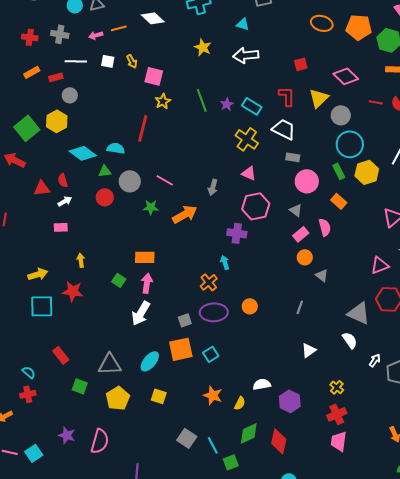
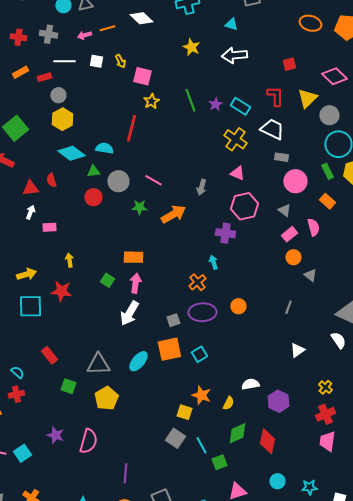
yellow hexagon: (57, 121) -> (62, 119), moved
white arrow: (65, 201) -> (30, 212), moved, turned -40
yellow square: (159, 396) -> (184, 412), moved

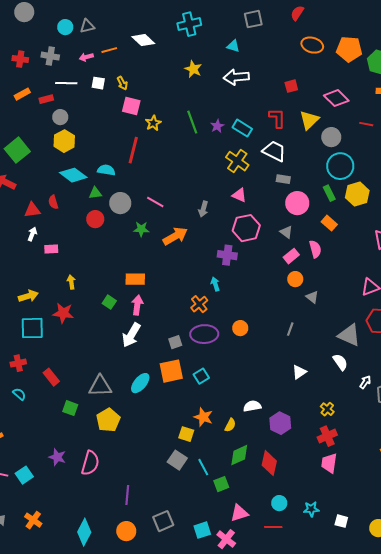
pink square: (142, 76) -> (131, 106), moved
red cross: (16, 394) -> (18, 363), moved

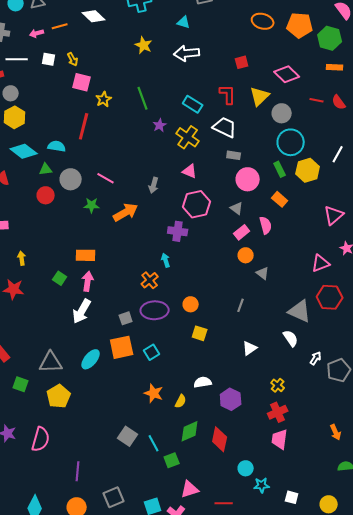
purple star: (217, 126) -> (160, 125), moved
yellow square: (186, 434) -> (200, 333), moved
cyan circle: (279, 503) -> (246, 468), moved

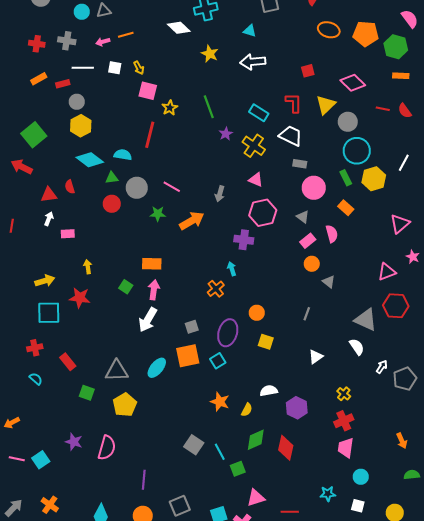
white diamond: (94, 16) -> (179, 28), moved
purple ellipse: (155, 310) -> (228, 333), moved, turned -72
cyan circle: (246, 468) -> (361, 477), moved

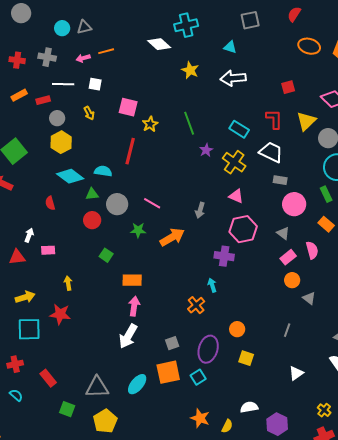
yellow arrow: (139, 68) -> (89, 113), moved
red triangle: (49, 195) -> (17, 257), moved
green square: (126, 287) -> (106, 255), moved

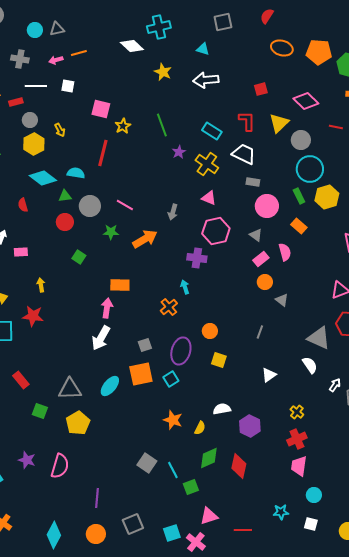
yellow arrow: (89, 113) -> (60, 130), moved
orange rectangle: (132, 280) -> (120, 285), moved

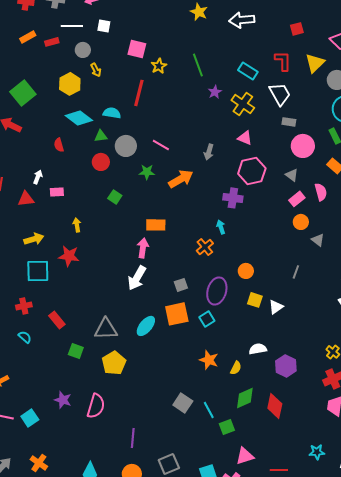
gray circle: (30, 120) -> (83, 50), moved
white trapezoid: (244, 154) -> (280, 94), turned 35
white triangle: (269, 375) -> (276, 307), moved

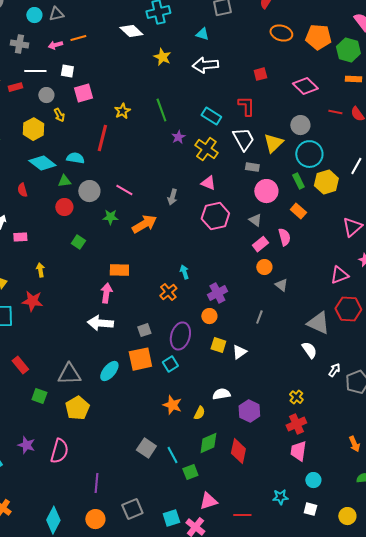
pink square: (137, 49) -> (83, 93), moved, turned -30
yellow triangle: (315, 63) -> (273, 143), moved
purple cross: (233, 198) -> (217, 293), moved, turned -36
white arrow: (137, 278) -> (100, 323), turned 65

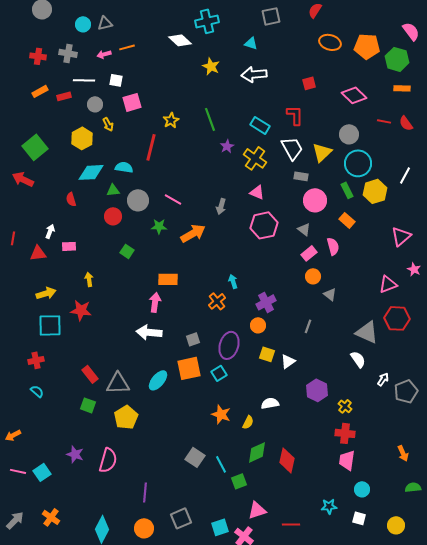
cyan diamond: (42, 163) -> (91, 172), turned -40
red rectangle: (20, 365) -> (90, 374), moved
purple hexagon: (249, 411) -> (317, 390), moved
red cross: (296, 424) -> (345, 433), turned 30

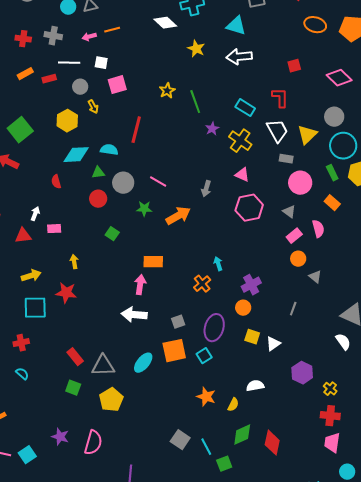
cyan triangle: (251, 43) -> (236, 26), size x1.5
yellow star: (171, 120) -> (167, 91), moved

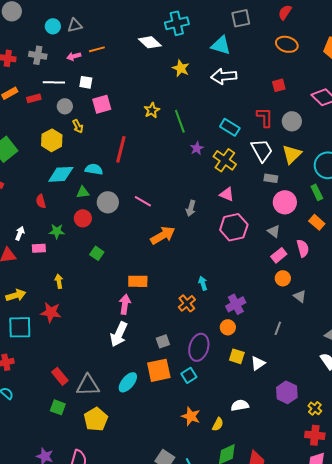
orange ellipse: (315, 25) -> (287, 44), moved
gray circle: (334, 117) -> (292, 121), moved
green star: (144, 209) -> (57, 231), moved
white arrow: (134, 315) -> (119, 334), turned -70

